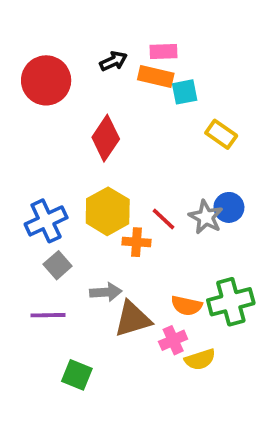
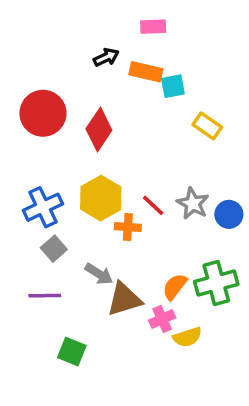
pink rectangle: (163, 52) -> (153, 27), moved
red circle: (46, 80) -> (43, 113), moved
blue circle: (229, 207) -> (229, 214), moved
gray arrow: (106, 292) -> (99, 274), turned 36
orange semicircle: (187, 306) -> (175, 287), turned 116

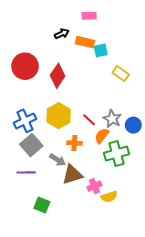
orange cross: (128, 227) -> (74, 143), moved
gray square: (54, 249) -> (31, 145), size x1.5
green cross: (216, 283) -> (116, 154), moved
orange semicircle: (175, 287) -> (102, 136), moved

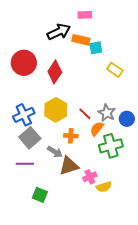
black arrow: (62, 34) -> (59, 32), size x1.6

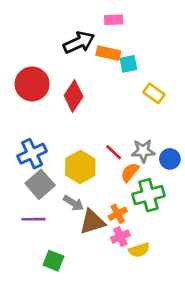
yellow hexagon: (56, 110) -> (80, 167), moved
gray star: (107, 113) -> (143, 151), turned -30
orange cross: (71, 136) -> (118, 214), moved, turned -32

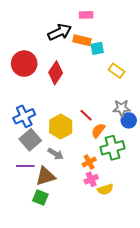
gray star: (143, 151) -> (122, 108), moved
brown triangle: (92, 222) -> (45, 176), moved

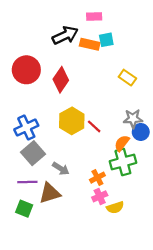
cyan square: (97, 48) -> (106, 40), moved
yellow hexagon: (61, 126) -> (72, 121), moved
orange semicircle: (98, 131) -> (122, 143), moved
green square: (40, 198) -> (24, 209), moved

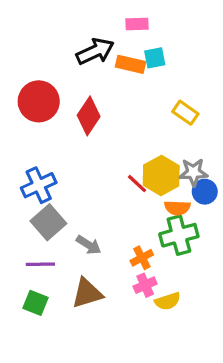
yellow hexagon: (72, 121) -> (161, 176), moved
orange semicircle: (122, 143) -> (177, 208), turned -126
brown triangle: (50, 193) -> (87, 293), moved

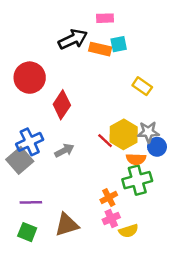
red diamond: (89, 116) -> (62, 105), moved
gray square: (48, 222) -> (20, 160), moved
gray arrow: (89, 245) -> (64, 150), moved, turned -60

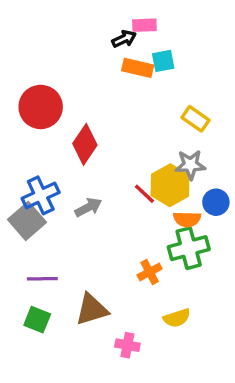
black arrow: (73, 39) -> (124, 39), moved, size x0.6
gray star: (148, 132) -> (190, 165), moved
pink cross: (111, 218) -> (127, 345), moved, turned 35

